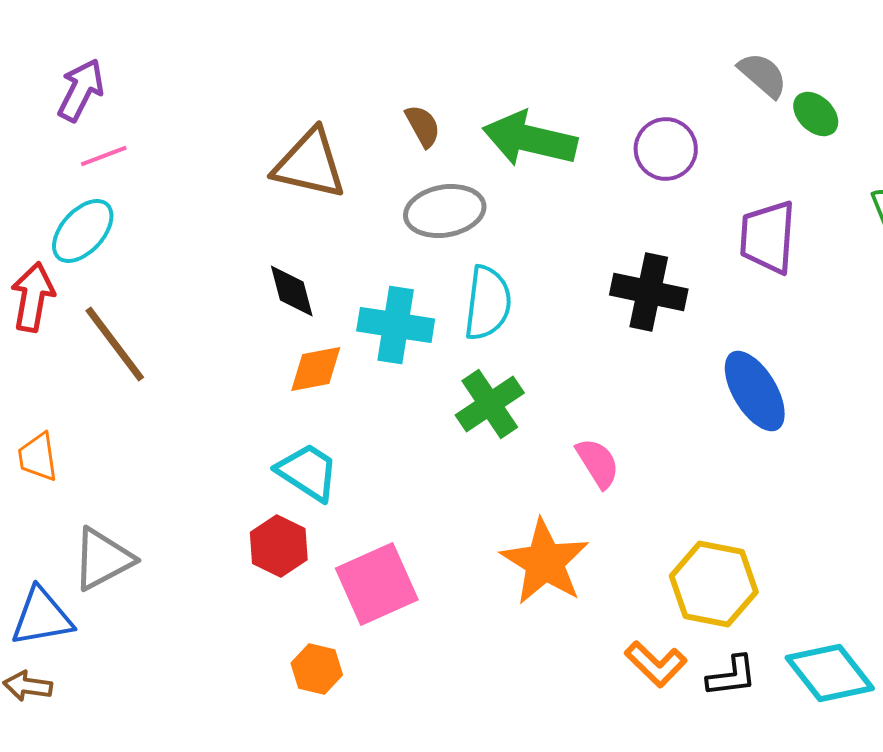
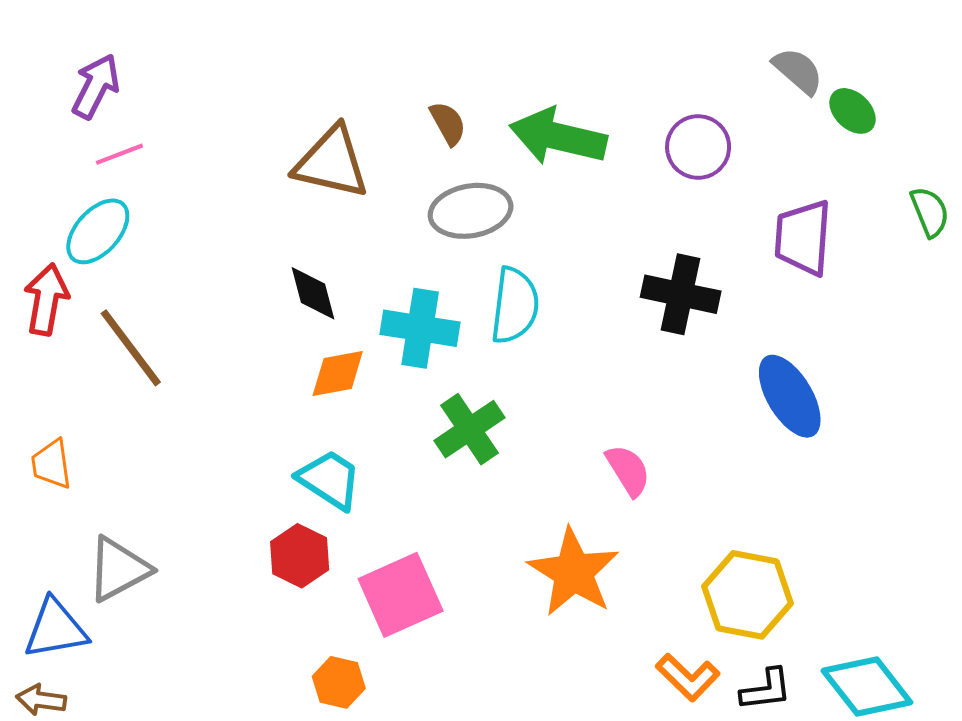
green cross: (490, 404) -> (469, 429), moved

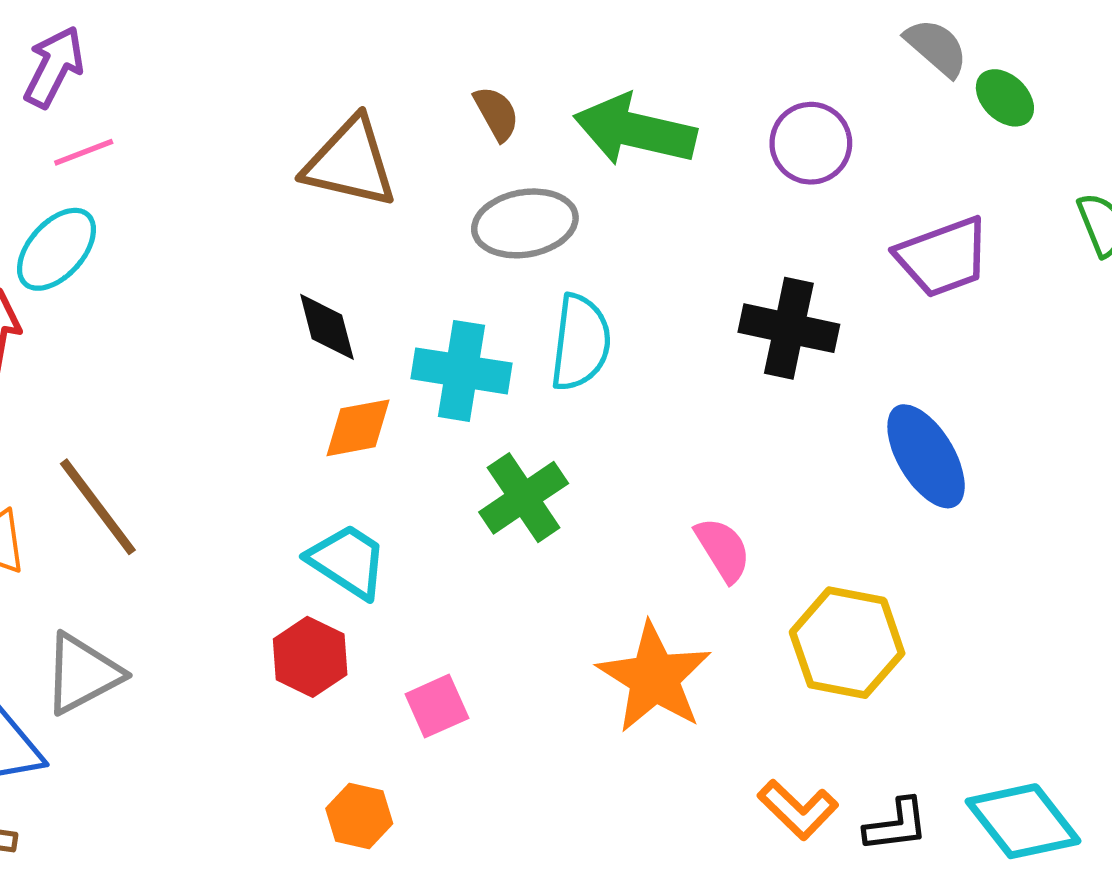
purple trapezoid: (803, 238) -> (943, 257), turned -114
brown line: (131, 348) -> (98, 507), moved
pink square: (401, 595) -> (437, 706), size x0.6
yellow hexagon: (747, 595) -> (847, 643), moved

